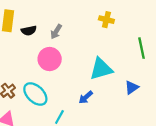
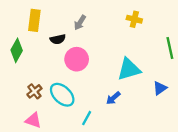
black semicircle: (29, 31) -> (58, 39), moved
gray arrow: (56, 32) -> (80, 23), moved

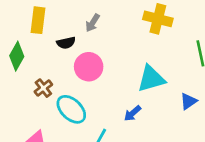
yellow cross: (134, 19) -> (158, 19), size x1.5
brown cross: (34, 91) -> (43, 88), moved

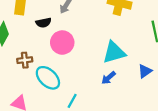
brown cross: (43, 88) -> (25, 60), turned 32
blue arrow: (133, 113) -> (109, 78), moved

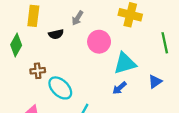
pink circle: (62, 43) -> (99, 42), moved

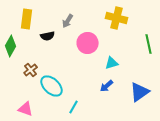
cyan triangle: (125, 63) -> (112, 63), size x0.6
brown cross: (38, 71) -> (31, 70), turned -32
blue triangle: (155, 82) -> (140, 92), moved, size x1.5

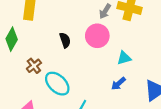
gray arrow: (68, 21) -> (105, 11), moved
black semicircle: (48, 36) -> (65, 40), moved, turned -96

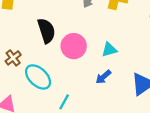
pink circle: (97, 36) -> (74, 46), moved
black semicircle: (65, 40) -> (46, 31), size x1.5

